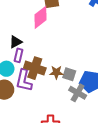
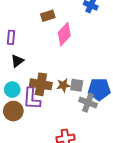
pink diamond: (41, 17) -> (64, 34), moved
purple rectangle: (19, 55) -> (11, 37), moved

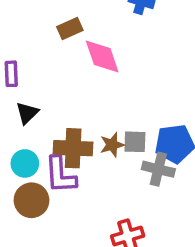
pink diamond: (64, 34) -> (102, 56), turned -55

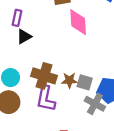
black triangle: (27, 113) -> (24, 37), moved
purple L-shape: (60, 175) -> (46, 99), moved

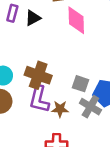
black triangle: (24, 37) -> (33, 18), moved
brown star: (69, 80) -> (60, 109), moved

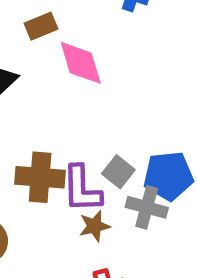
gray square: (81, 84) -> (118, 172), turned 35
purple L-shape: (39, 99) -> (82, 189), moved

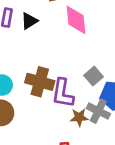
gray square: (118, 172) -> (94, 76), moved
brown star: (94, 226) -> (79, 117), moved

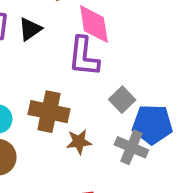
purple L-shape: (63, 93) -> (84, 56), moved
brown star: (79, 117) -> (79, 142), moved

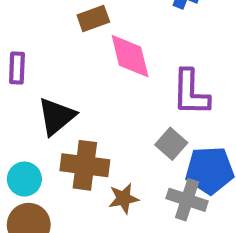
black triangle: (30, 29) -> (56, 116), moved, size x1.4
purple L-shape: (84, 56) -> (191, 93), moved

